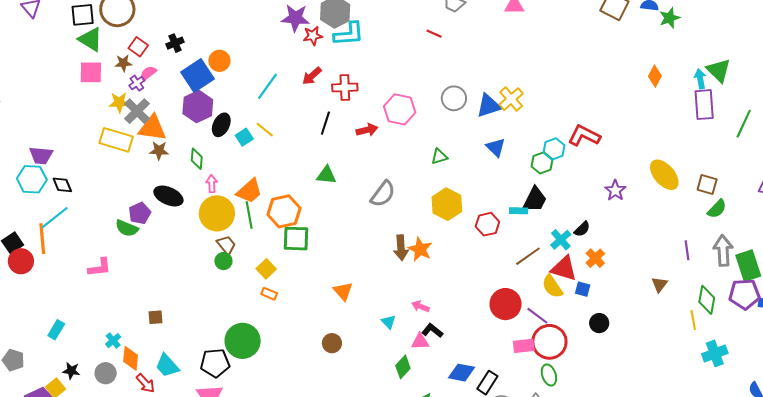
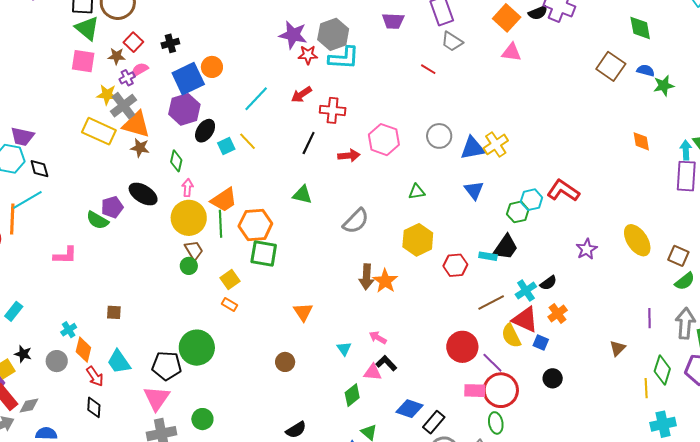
orange diamond: (655, 76) -> (641, 141), turned -45

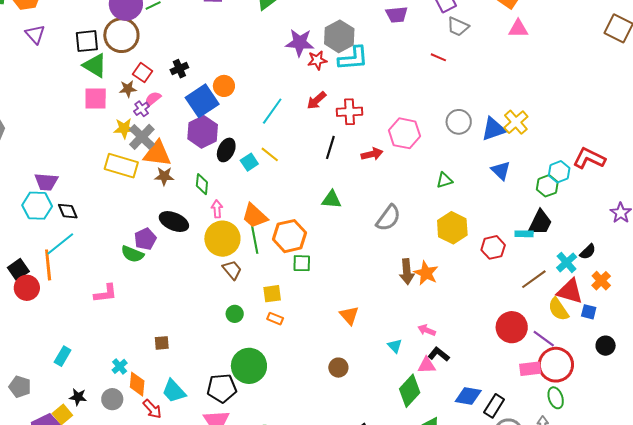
orange trapezoid: (224, 200) -> (255, 216), turned 84
green square: (264, 253) -> (302, 263), size x0.7
green circle: (189, 266) -> (235, 314), moved
yellow square: (230, 279) -> (272, 294), turned 36
green diamond: (352, 395) -> (410, 391), size x1.4

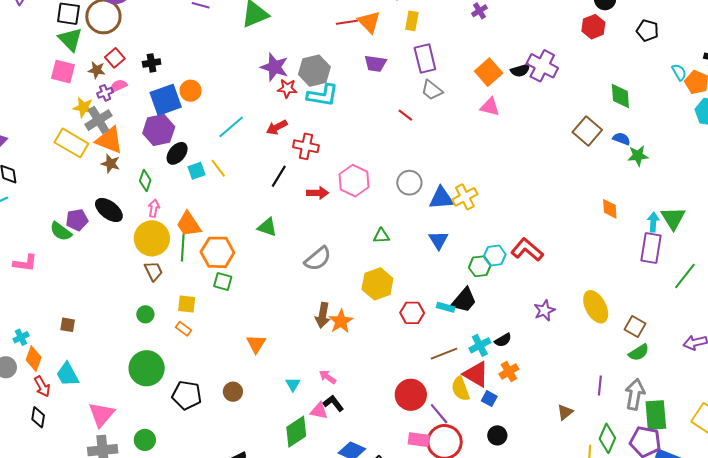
black pentagon: (222, 388) -> (187, 395), moved

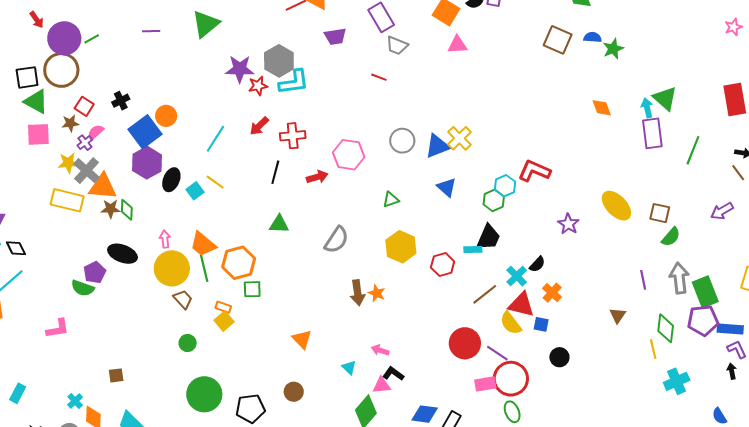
green diamond: (145, 181) -> (127, 210), moved
yellow square: (187, 304) -> (224, 321), turned -30
orange star: (341, 321) -> (377, 293), size x0.7
orange rectangle: (184, 329) -> (223, 307), moved

